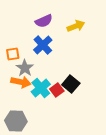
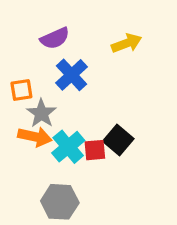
purple semicircle: (44, 21) -> (55, 38), moved
red square: (57, 90) -> (95, 150), turned 32
gray hexagon: (16, 121) -> (60, 202), moved

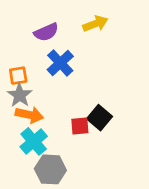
yellow arrow: (127, 43) -> (95, 24), moved
gray star: (41, 113) -> (20, 95), moved
cyan cross: (68, 147) -> (34, 141), moved

